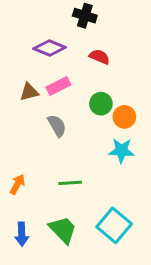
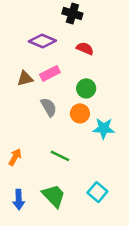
orange circle: (124, 117) -> (80, 113), moved
green line: (70, 183) -> (60, 156), turned 30
cyan square: (114, 225) -> (97, 192), size x0.7

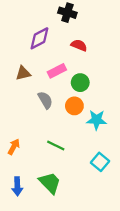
purple diamond: (42, 41) -> (39, 38), turned -50
pink rectangle: (50, 73) -> (57, 71), moved
cyan square: (97, 192) -> (100, 162), moved

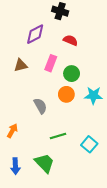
pink rectangle: (57, 71) -> (51, 63), turned -42
gray semicircle: (45, 100) -> (40, 106), moved
cyan star: (97, 120) -> (93, 95), moved
green line: (56, 146) -> (58, 136), moved, turned -42

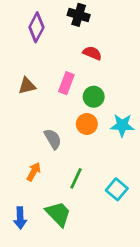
purple diamond: (35, 34) -> (36, 27), moved, turned -35
orange arrow: (12, 131) -> (34, 172), moved
green line: (58, 136) -> (76, 178), turned -49

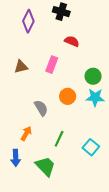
green circle: (94, 97) -> (93, 76), moved
blue arrow: (20, 218) -> (16, 158), moved

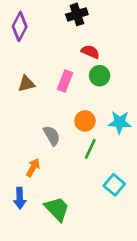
black cross: (61, 12) -> (77, 14), turned -35
purple diamond: (28, 21) -> (20, 26), moved
green circle: (93, 76) -> (100, 76), moved
green line: (59, 139) -> (90, 149), moved

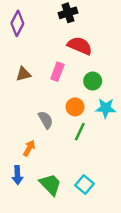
red semicircle: (90, 52) -> (80, 46), size x1.5
green circle: (100, 76) -> (93, 81), moved
cyan square: (114, 185) -> (84, 185), moved

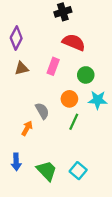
purple diamond: (17, 23) -> (16, 38), moved
orange arrow: (29, 148) -> (27, 128), moved

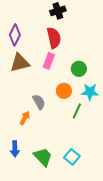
red semicircle: (74, 42) -> (54, 38), moved, turned 55
brown triangle: (22, 68) -> (20, 63), size x1.5
green line: (74, 122) -> (77, 111), moved

